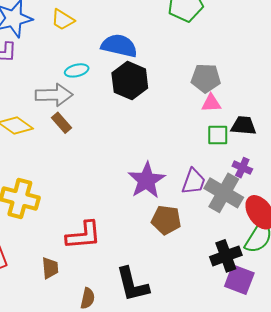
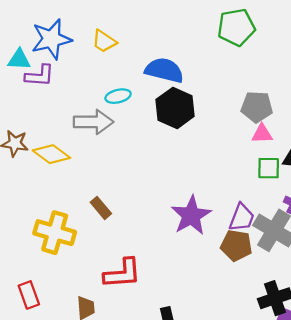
brown rectangle: (62, 123) -> (101, 208), moved
brown pentagon: (166, 220) -> (236, 246), moved

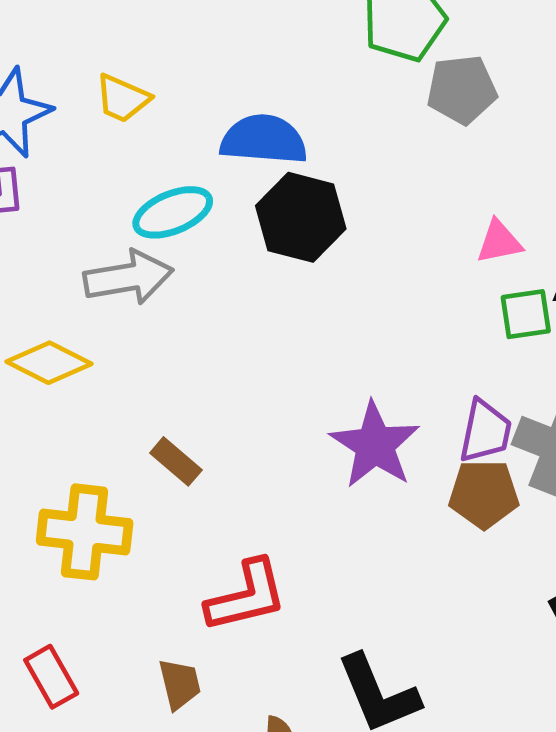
cyan ellipse: (118, 96) -> (173, 212), size x1.4
gray pentagon: (257, 107) -> (462, 90), moved

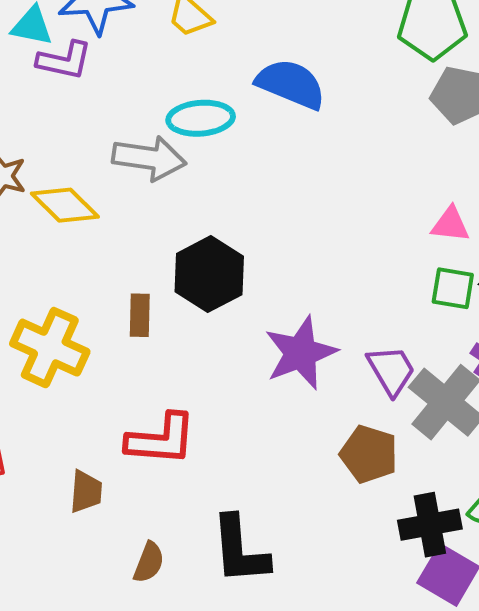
black hexagon: (301, 217) -> (209, 274), moved
purple trapezoid: (485, 431) -> (391, 370), turned -60
brown rectangle: (176, 461) -> (140, 315), turned 33
brown pentagon: (484, 494) -> (369, 454), moved

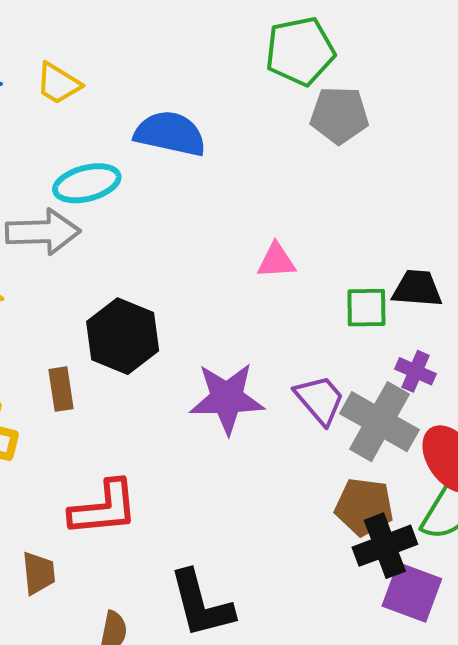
pink triangle: (450, 224) -> (276, 261), moved
purple star: (301, 353) -> (227, 398), turned 30
brown pentagon: (369, 454) -> (364, 507), moved

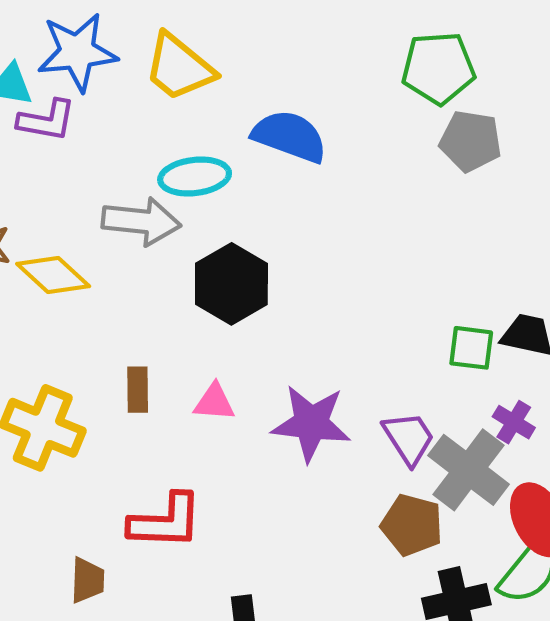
yellow trapezoid: (58, 83) -> (179, 67), size x1.5
pink triangle: (276, 261) -> (214, 402), moved
black hexagon: (123, 336) -> (231, 284), moved
brown pentagon: (364, 507) -> (412, 525), moved

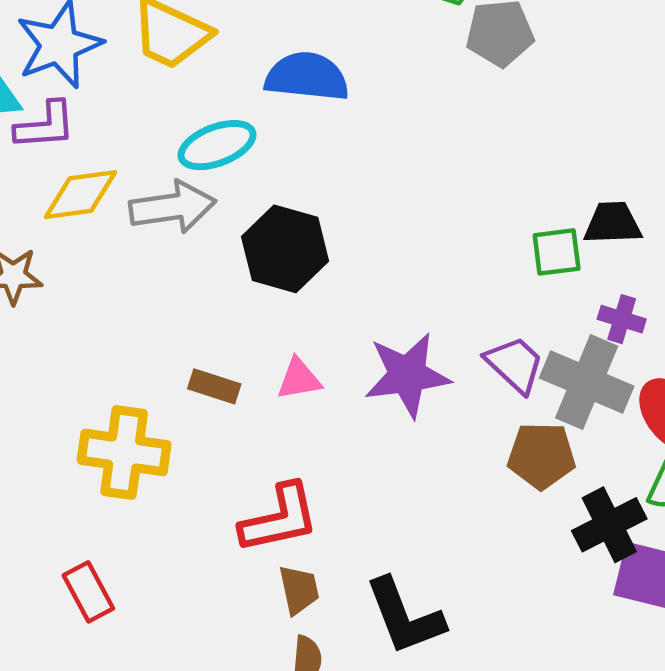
yellow diamond: (53, 275) -> (80, 195), moved, turned -36
brown rectangle: (138, 390) -> (214, 386), turned -57
brown trapezoid: (87, 580) -> (299, 590), moved

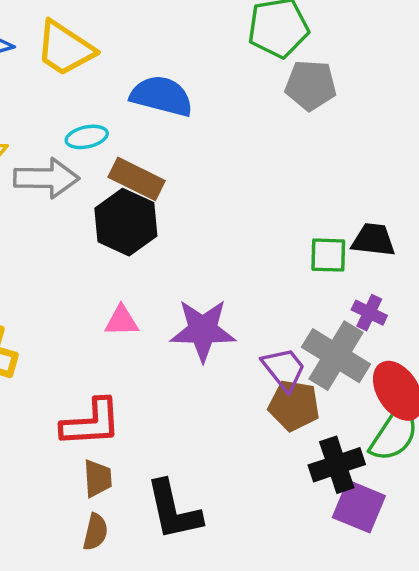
cyan ellipse: (217, 145) -> (87, 137), size x0.7
purple trapezoid: (515, 364) -> (284, 369), moved
brown rectangle: (214, 386) -> (137, 179), moved, size x1.4

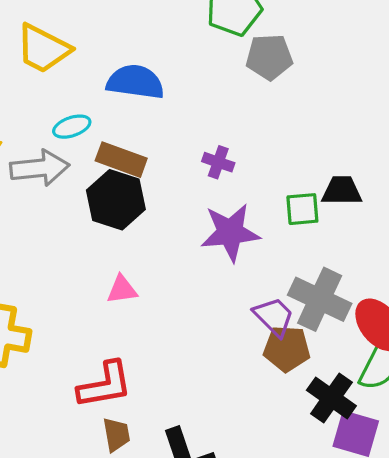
purple cross: (369, 313) -> (218, 162), moved
purple star: (203, 330) -> (230, 232), moved
black cross: (337, 465) -> (331, 398), turned -30

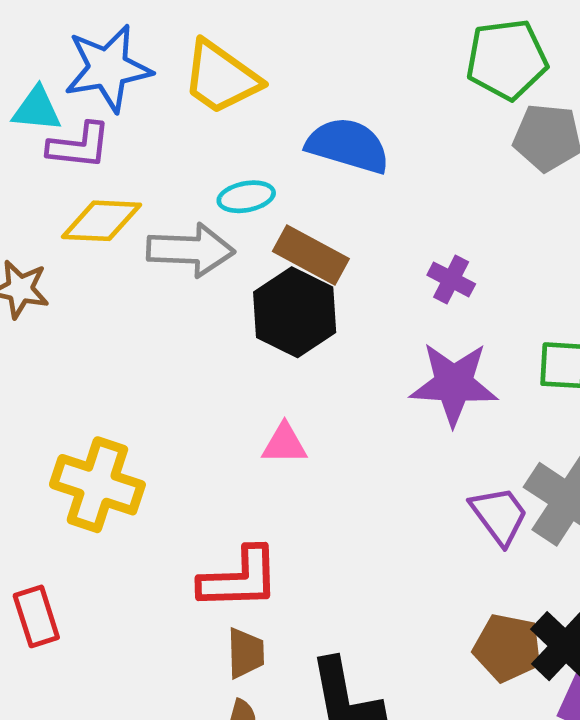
brown pentagon: (287, 349) -> (508, 648), moved

